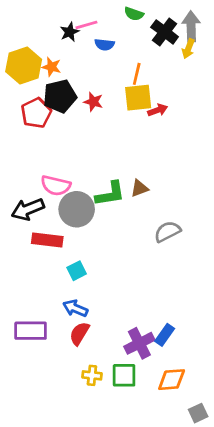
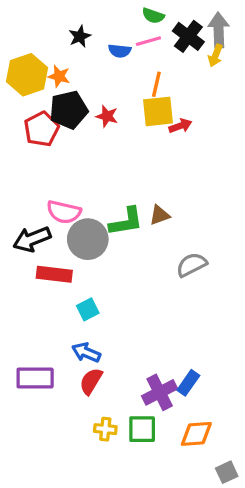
pink line: (86, 25) -> (148, 41), moved

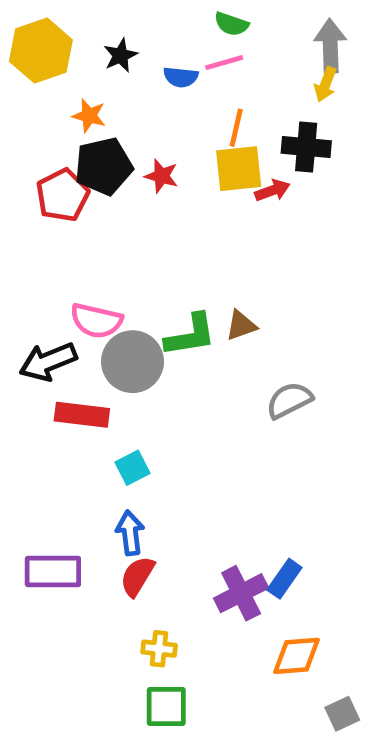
black cross: (188, 36) -> (306, 147), moved, turned -32
yellow hexagon: (27, 75) -> (41, 51), moved
blue arrow: (86, 352) -> (130, 533), turned 60
green square: (142, 429) -> (166, 707), moved

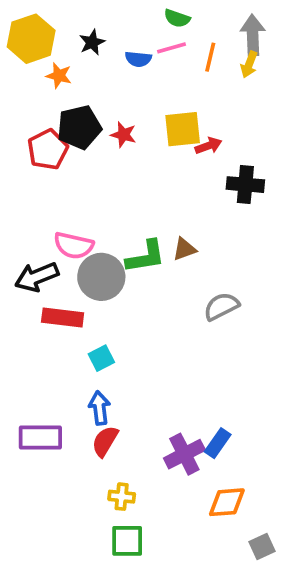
orange star: (89, 116) -> (59, 76), moved
orange line: (236, 128) -> (210, 57), moved
black cross: (306, 147) -> (245, 185), moved

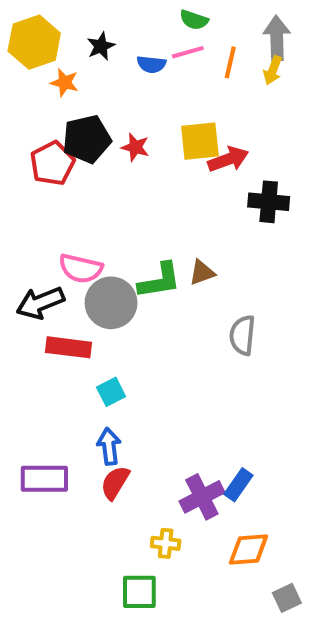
red arrow: (208, 146) -> (228, 159), size x1.4
gray semicircle: (221, 306) -> (242, 335), turned -57
yellow cross: (122, 497) -> (166, 543), moved

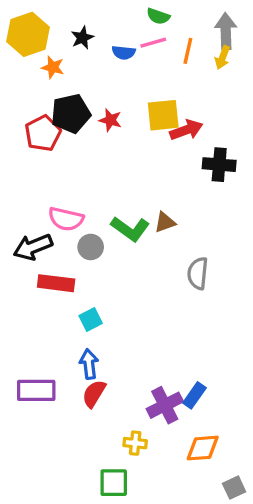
green L-shape: (160, 281) -> (130, 229), turned 45
gray circle: (111, 303) -> (91, 247), size x0.6

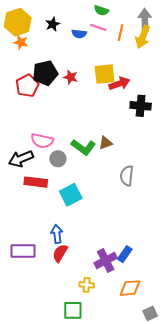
pink line: (153, 43) -> (98, 27), turned 35
yellow arrow: (222, 57) -> (143, 37), size x1.5
orange star: (53, 67) -> (21, 42), moved
cyan square: (91, 319) -> (71, 195), moved, size x1.5

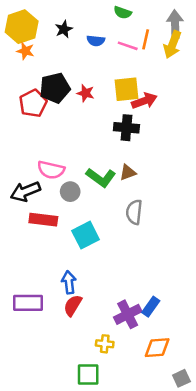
pink line: (98, 27) -> (128, 46), moved
black cross: (141, 106) -> (126, 128), moved
gray semicircle: (127, 176) -> (134, 212), moved

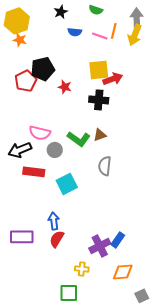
black star: (64, 29) -> (61, 12), moved
red star: (86, 93) -> (65, 87), moved

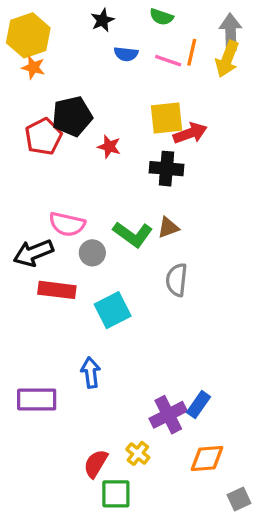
red semicircle: (57, 239) -> (96, 464), moved
yellow cross: (82, 269) -> (138, 453), turned 32

